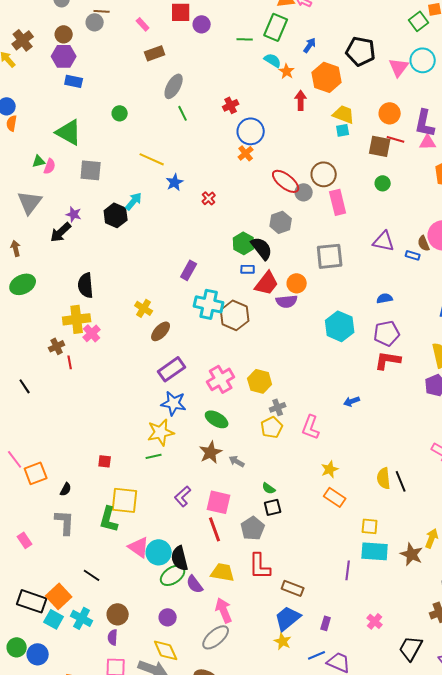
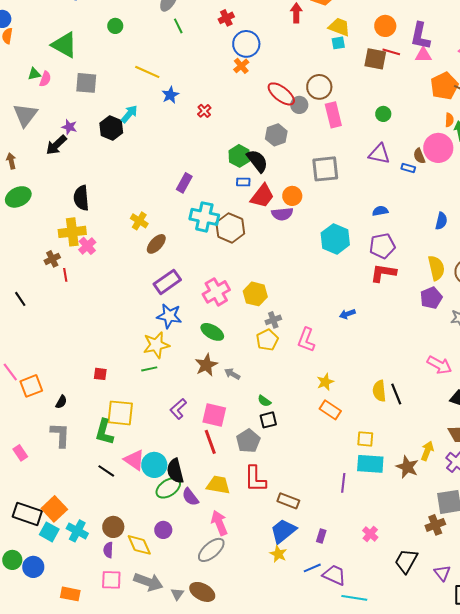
green circle: (383, 183) -> (383, 114), moved
black line: (92, 575) -> (106, 471), moved
yellow diamond: (166, 650) -> (139, 545), moved

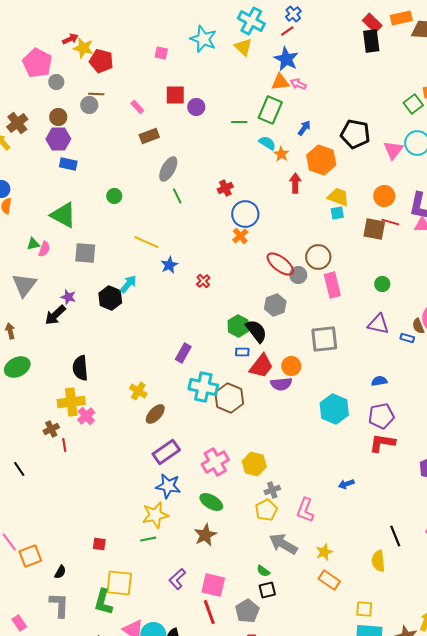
gray arrow: (232, 374) -> (283, 544), moved, size x1.8
black line: (396, 394) -> (395, 536), moved

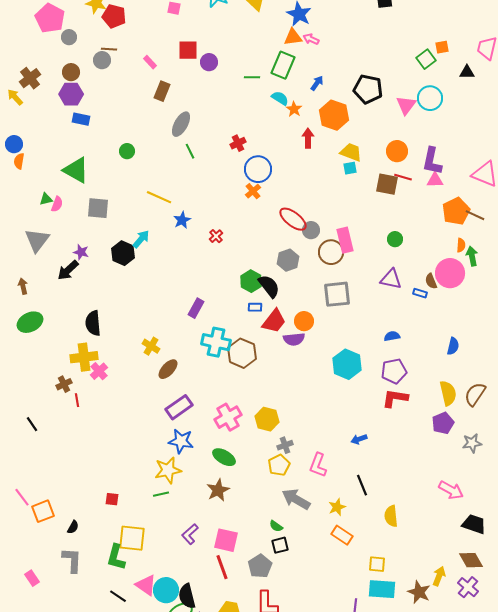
brown rectangle: (149, 136) -> (162, 91), turned -48
brown circle: (318, 257) -> (331, 252), moved
black line: (395, 536) -> (362, 485), moved

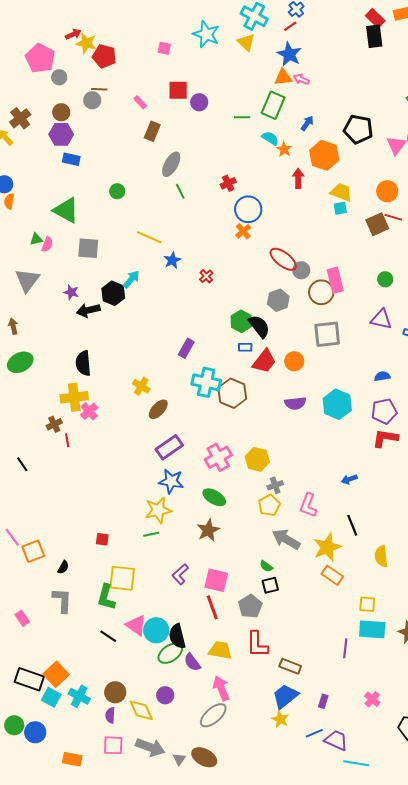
brown square: (387, 184) -> (377, 224), turned -35
black arrow: (68, 270) -> (88, 310), moved, turned 30
purple semicircle: (294, 339) -> (295, 403), moved
yellow star: (337, 507) -> (327, 547), size x1.6

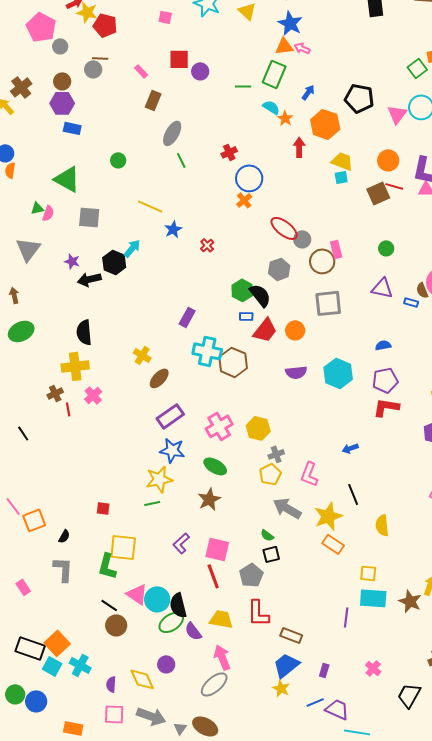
pink rectangle: (335, 280) -> (336, 249), size x0.7
pink cross: (89, 411) -> (93, 395), moved
brown circle: (115, 692) -> (116, 625), moved

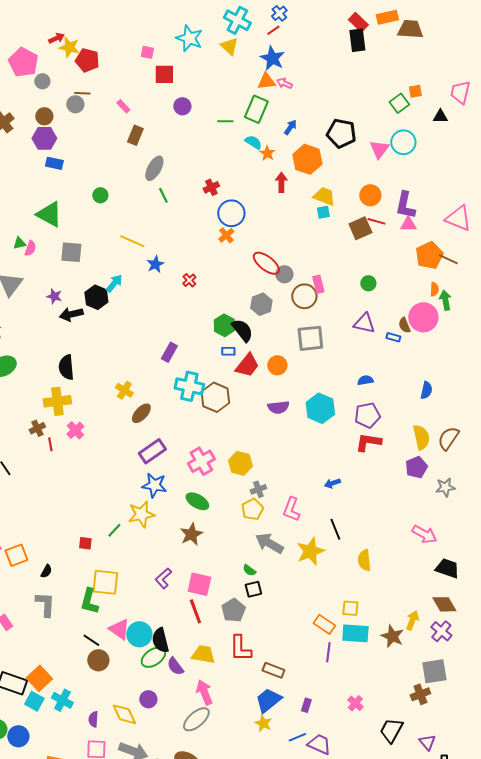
red square: (179, 59) -> (164, 74), moved
green line: (152, 503) -> (114, 530), moved, turned -35
orange rectangle: (333, 544) -> (324, 624), moved

